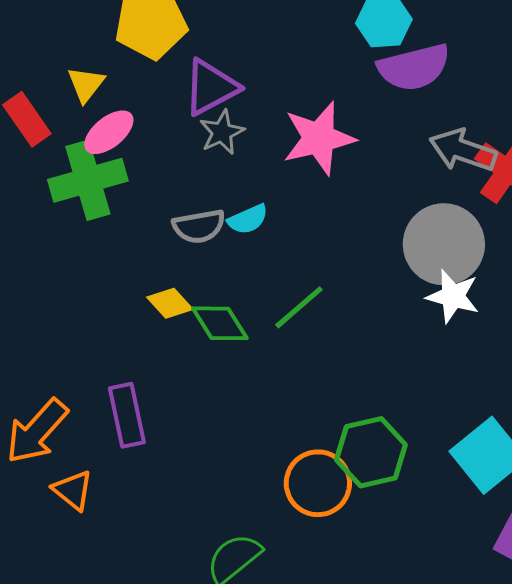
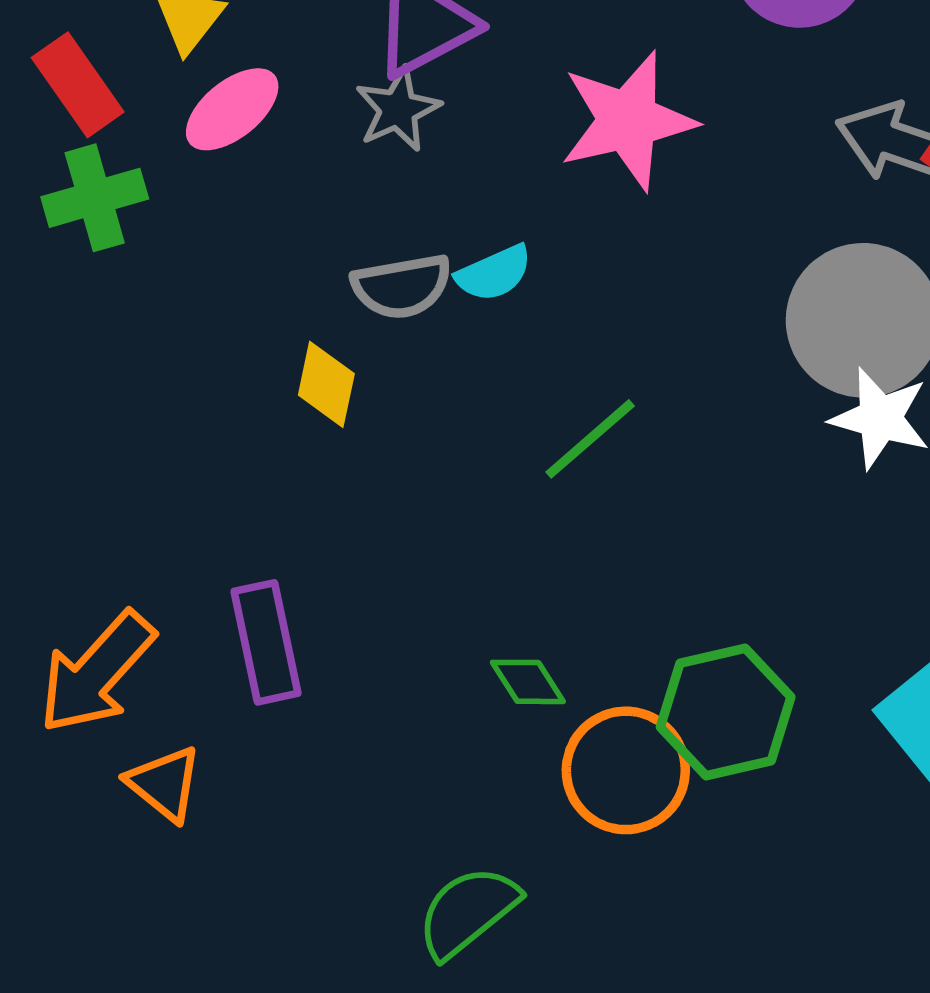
gray star: (222, 132) -> (398, 109), moved
green cross: (88, 180) -> (95, 198), moved, size x0.7
yellow diamond: (170, 303) -> (326, 384), moved, turned 54
green diamond: (220, 323) -> (528, 682), moved, size x0.7

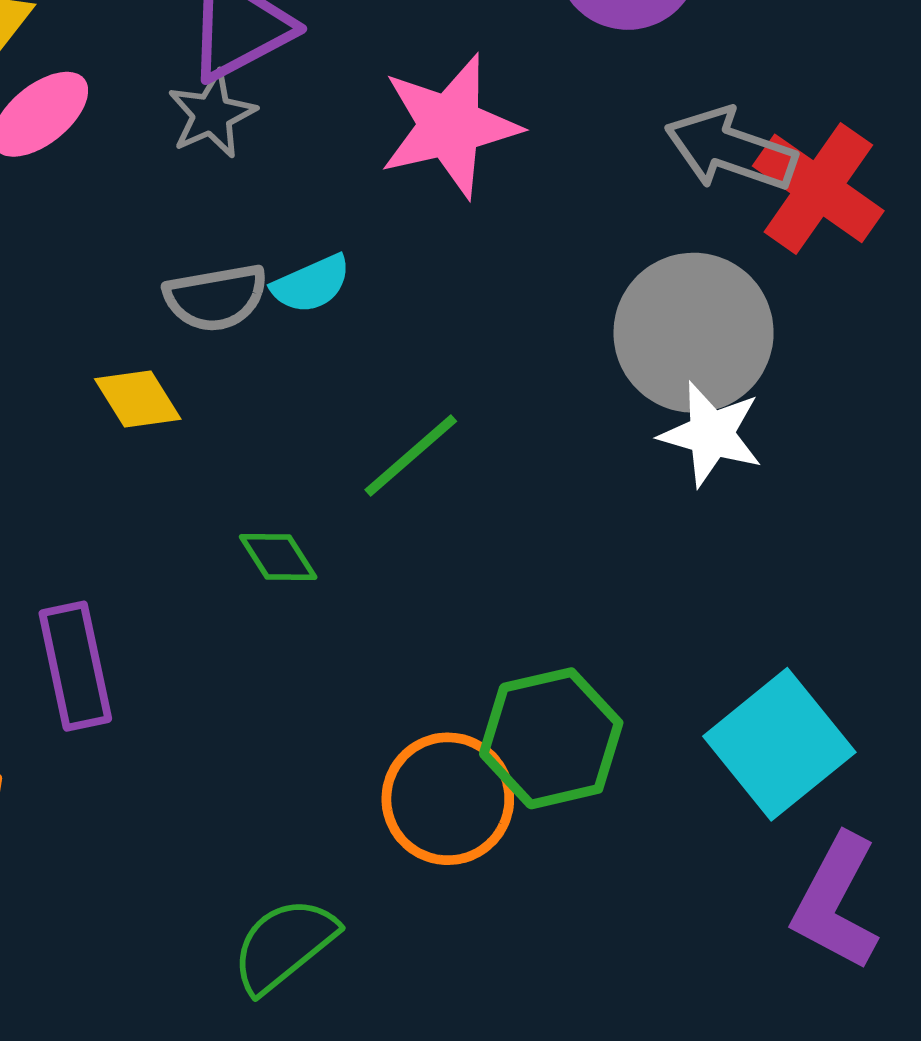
yellow diamond: (326, 384) -> (138, 399), turned -44
green diamond: (528, 682) -> (278, 557), moved

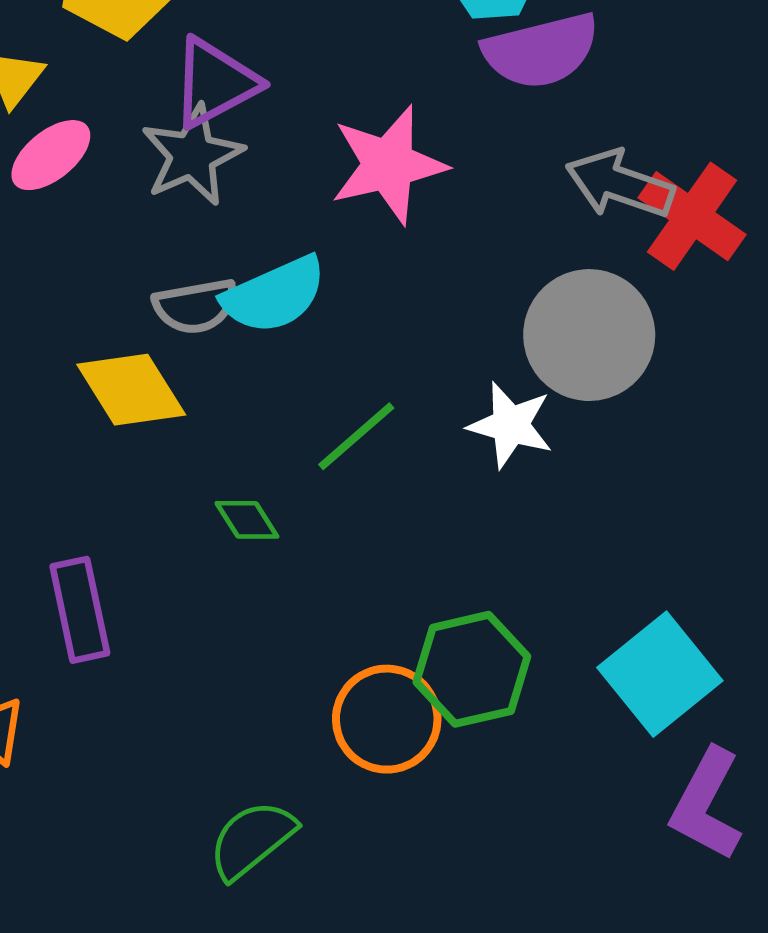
gray star: (212, 114) -> (192, 155), size x1.4
cyan semicircle: (311, 284) -> (274, 295), size x1.6
yellow diamond: (138, 399) -> (131, 390), size x1.5
white star: (711, 434) -> (510, 425), moved

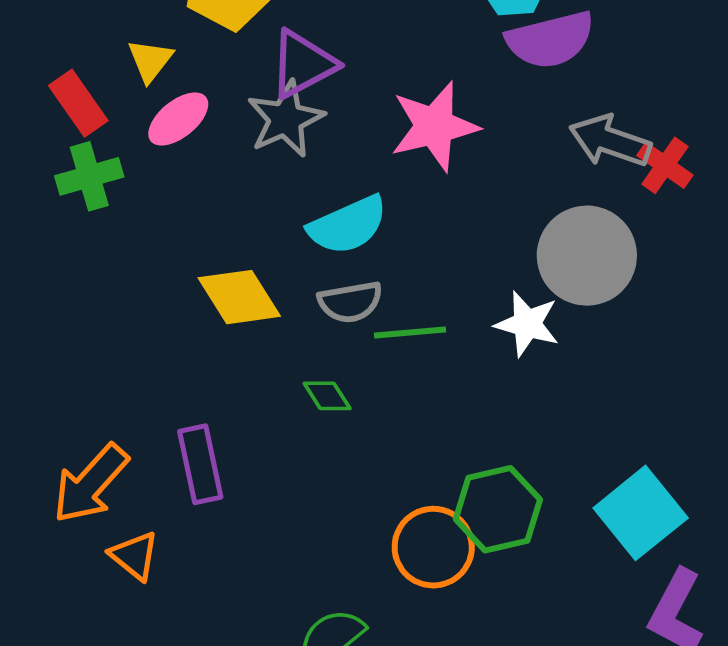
red cross: (692, 216) -> (665, 165), size x0.7
gray semicircle: (195, 306) -> (350, 302), moved
green line: (356, 436) -> (410, 332), turned 36

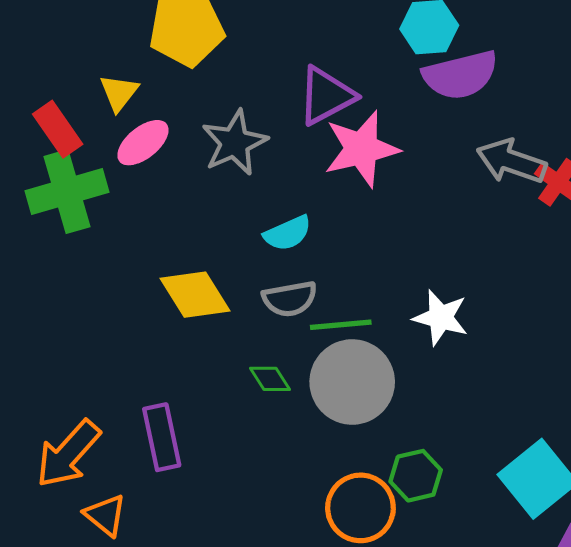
purple triangle: (303, 64) -> (326, 96), moved
green cross: (89, 176) -> (67, 192), size x1.4
cyan semicircle: (348, 225) -> (288, 233), size x0.7
gray circle: (587, 256) -> (352, 382), moved
green hexagon: (498, 509) -> (416, 476), size x0.7

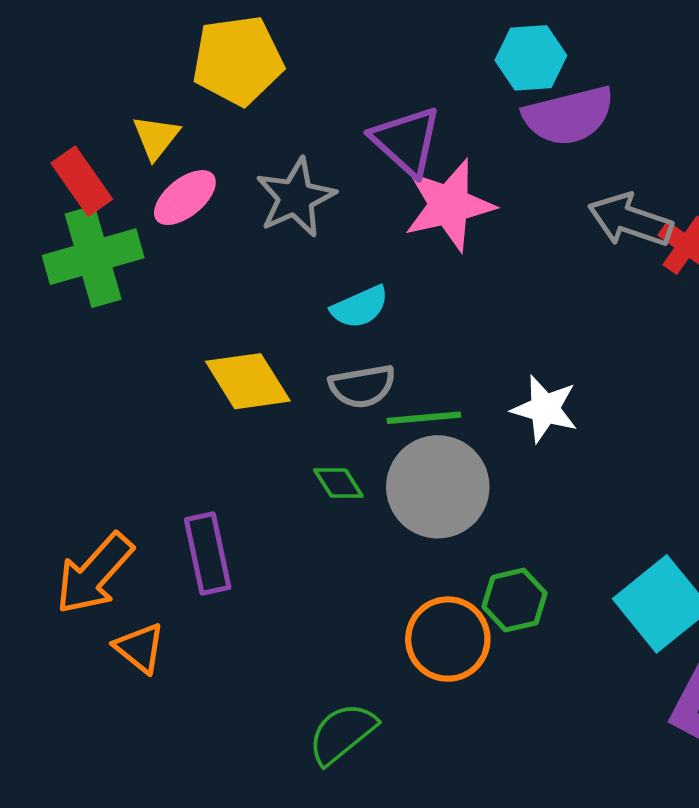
purple triangle: (326, 96) -> (406, 141), turned -50

